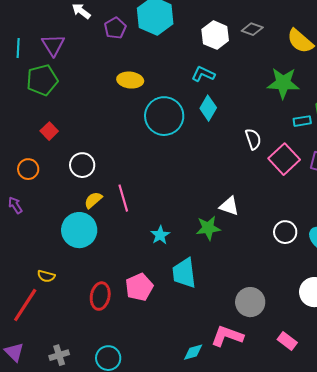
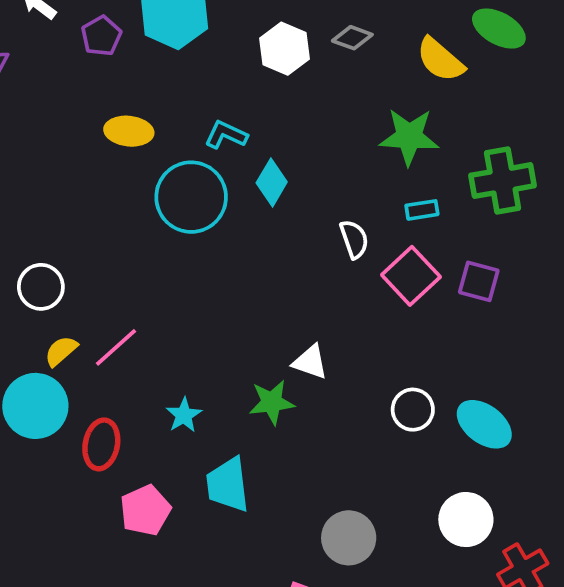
cyan L-shape: (203, 74) -> (226, 135), moved
cyan rectangle: (302, 121) -> (422, 210), moved
pink line: (123, 198) -> (116, 347), turned 64
red ellipse: (100, 296) -> (101, 444), moved

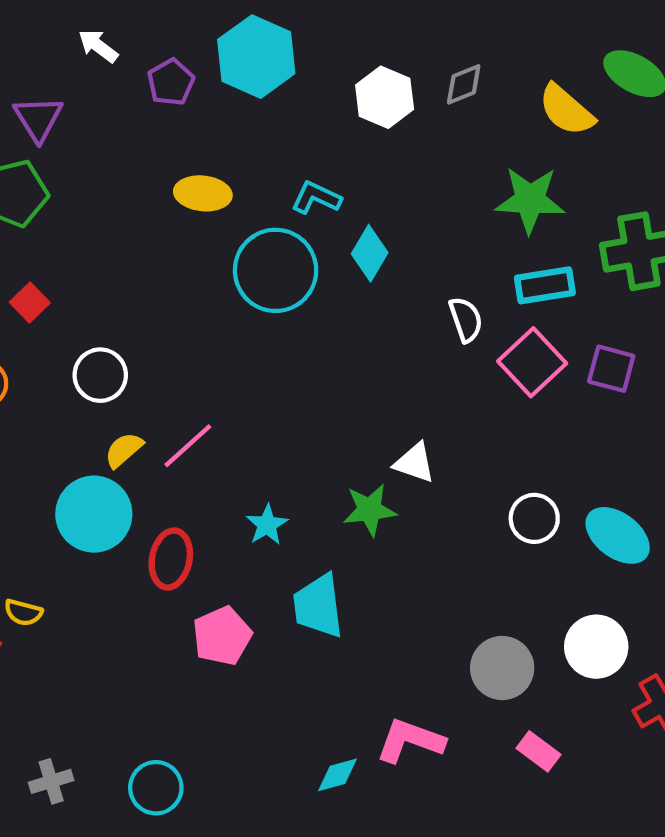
gray diamond: (352, 38) -> (464, 84), turned -42
cyan rectangle: (422, 210) -> (545, 285), size x1.5
gray circle: (349, 538) -> (502, 668), moved

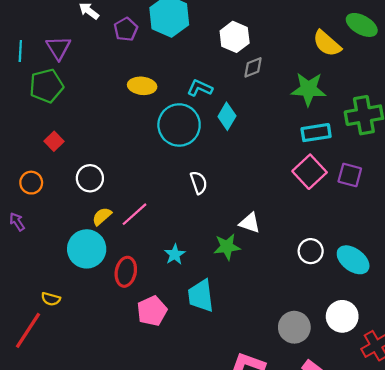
gray diamond: (464, 84) -> (253, 67), moved
white semicircle: (466, 320) -> (199, 183), moved

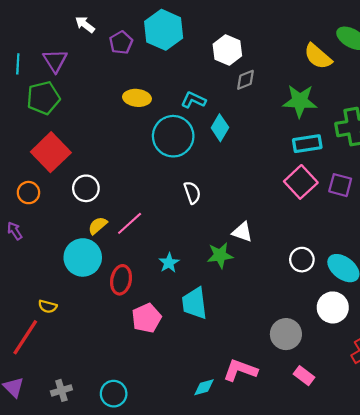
red square: (54, 141) -> (51, 152), size x2.0
white circle: (342, 316) -> (333, 307), moved

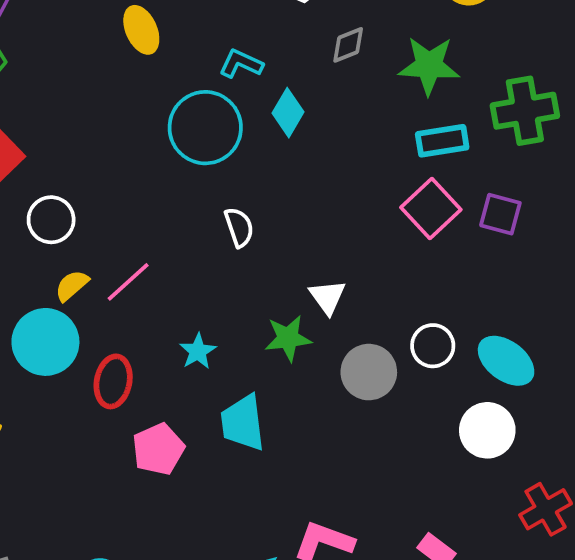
gray diamond: (246, 80) -> (348, 45), moved
yellow ellipse: (137, 98) -> (141, 30), moved, turned 60
white triangle: (242, 232) -> (327, 297), turned 35
gray circle: (286, 334) -> (369, 372), moved

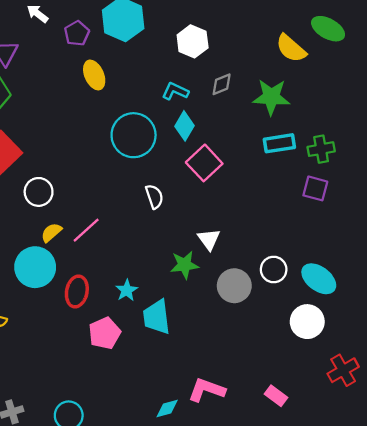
cyan L-shape: (241, 64) -> (175, 91), moved
green cross: (525, 111) -> (321, 149), moved, size x0.7
pink square: (431, 208) -> (204, 163), moved
cyan star: (198, 351) -> (127, 290), moved

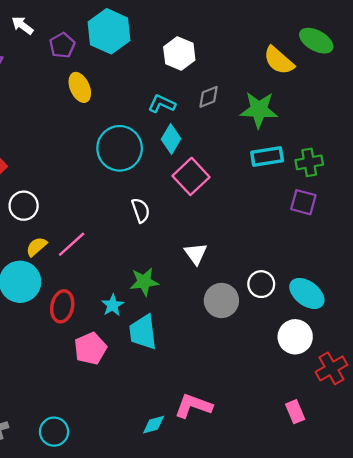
green star: (184, 265) -> (144, 282), moved
red cross: (343, 370) -> (331, 368), moved
pink rectangle: (276, 396) -> (295, 412), moved, turned 30

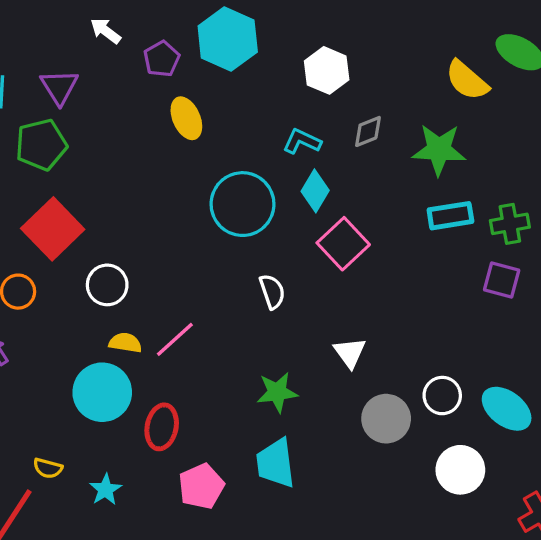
yellow semicircle: (36, 247) -> (125, 343), turned 50
cyan star: (113, 305) -> (106, 490), moved
white circle: (295, 337) -> (460, 470), moved

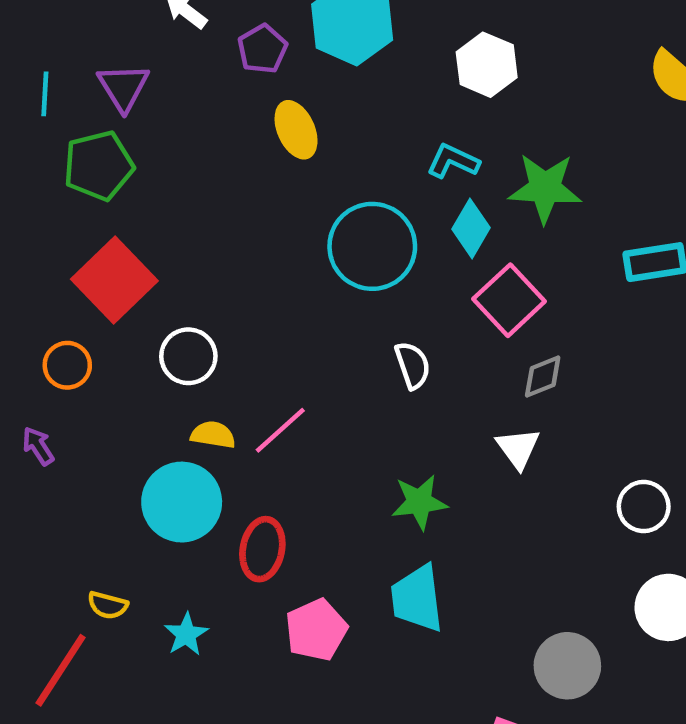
gray diamond: (368, 131) -> (543, 376), moved
green star: (439, 150) -> (545, 188), moved
gray circle: (386, 419) -> (567, 666), moved

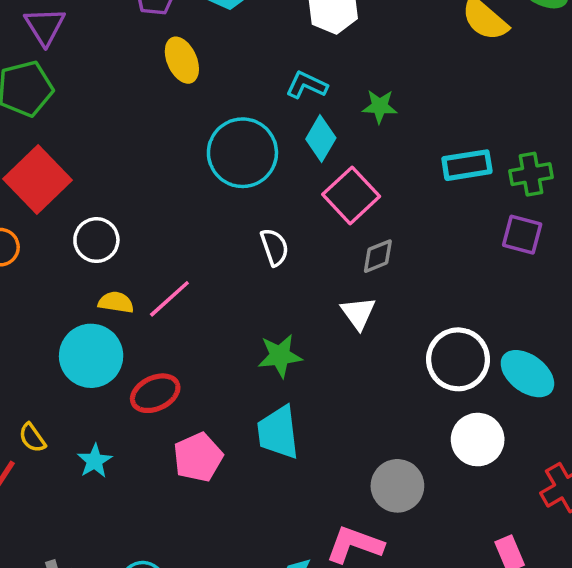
green star: (545, 188) -> (380, 106), size x0.6
white circle: (644, 507) -> (458, 359), size x1.5
red ellipse: (262, 549) -> (155, 393), turned 54
yellow semicircle: (108, 605) -> (32, 438), turned 40

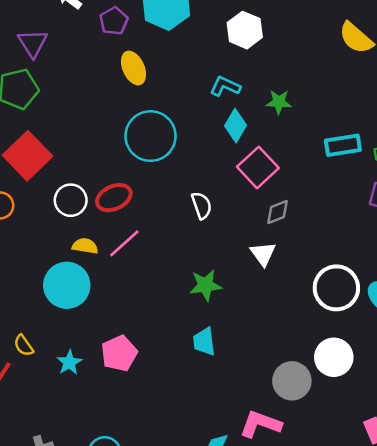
cyan circle: (242, 153) -> (151, 136), moved
red ellipse: (155, 393) -> (114, 198), moved
cyan trapezoid: (278, 432) -> (204, 342), size x0.7
white circle: (478, 440) -> (334, 357), moved
pink pentagon: (198, 457) -> (119, 353), moved

